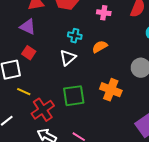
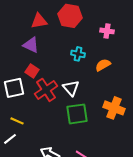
white triangle: (68, 58) -> (71, 88), moved, turned -30
yellow line: (24, 92) -> (17, 121), moved
red cross: (43, 110) -> (46, 90), moved

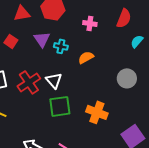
purple triangle: (31, 45) -> (42, 39), moved, turned 30
red square: (32, 71) -> (11, 41), moved
orange cross: (114, 108) -> (97, 112), moved

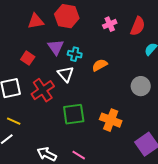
pink cross: (90, 23) -> (110, 24), moved, turned -32
red square: (11, 41) -> (28, 58), moved
white triangle: (54, 80) -> (66, 74), moved

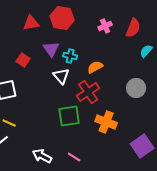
red cross: (43, 90) -> (88, 92), moved

